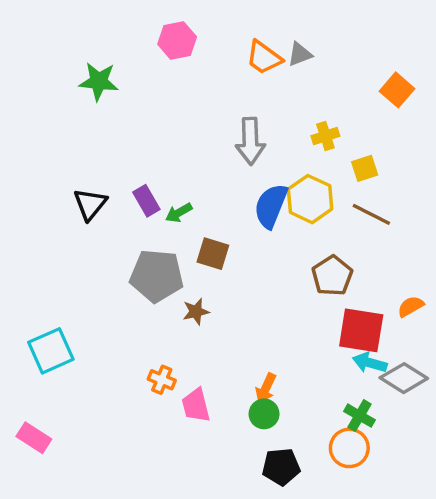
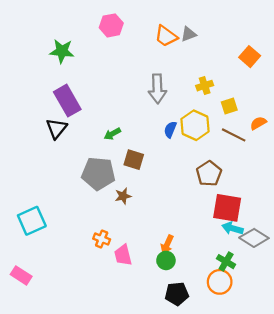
purple rectangle: (146, 201) -> (67, 101), moved, size x1.6
blue semicircle: (271, 206) -> (170, 130), size x0.6
orange semicircle: (411, 306) -> (258, 123), moved

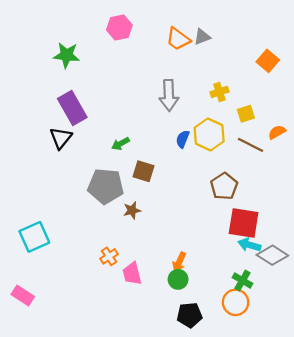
orange cross: (102, 239) -> (109, 256), turned 35

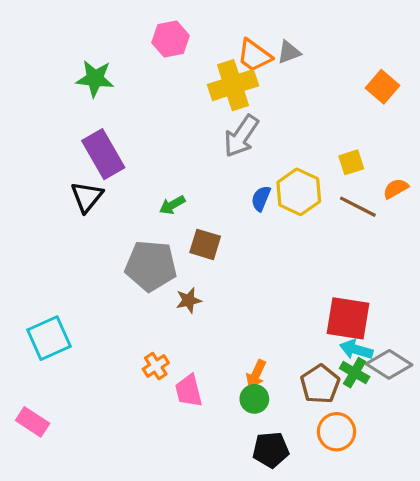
yellow cross: (219, 92) -> (233, 85), moved, size x1.8
gray arrow: (169, 95) -> (241, 136), turned 36
brown pentagon: (224, 186) -> (320, 384), moved
green cross: (242, 281) -> (355, 373), moved

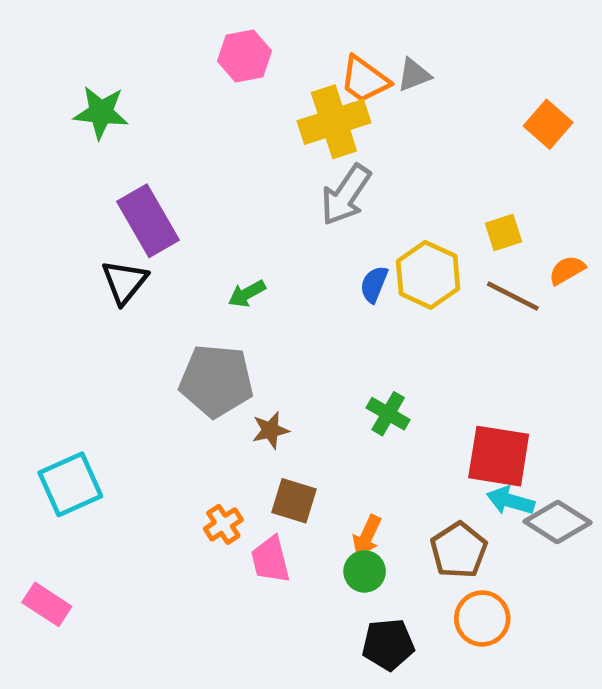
green star: (95, 79) -> (101, 112), moved
brown square: (205, 244) -> (294, 501), moved
green cross: (355, 373) -> (388, 414), moved

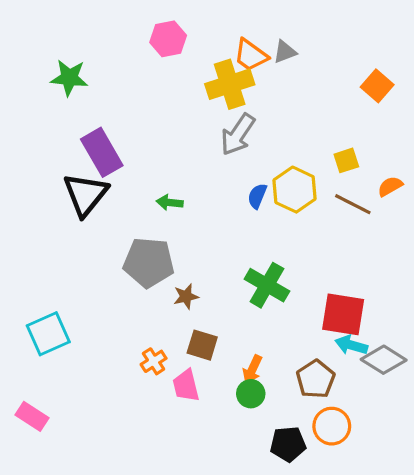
black triangle: (124, 282) -> (85, 194), size x1.4
green arrow: (247, 294) -> (170, 203), turned 35
green cross: (388, 414) -> (267, 285), size x1.5
black pentagon: (388, 644) -> (288, 444), moved

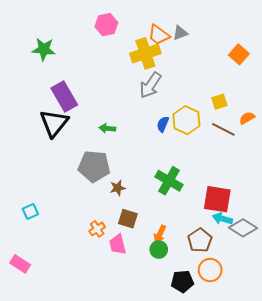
cyan square: (48, 334) -> (30, 212), size x0.6

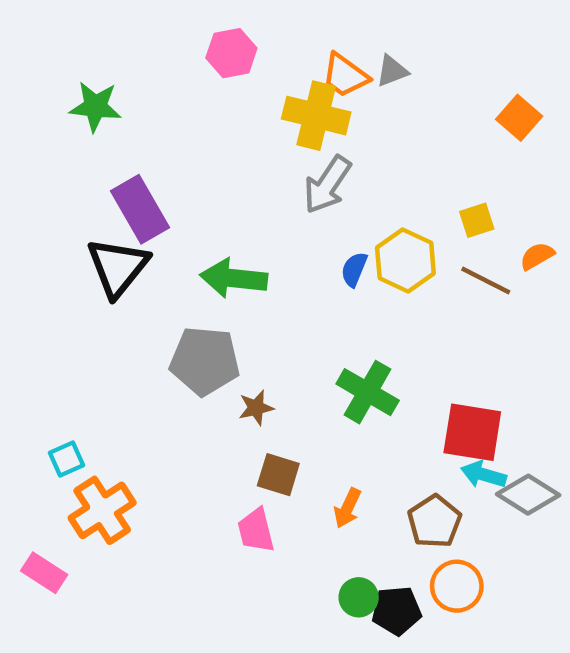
yellow cross: (145, 53) -> (316, 116), turned 32
green arrow: (107, 128) -> (234, 278), size x1.8
orange cross: (97, 229) -> (102, 510), moved, size x1.8
green circle: (159, 249) -> (359, 597), moved

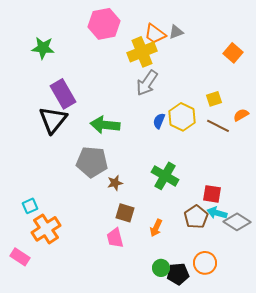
pink hexagon: (231, 53) -> (104, 24), size x1.4
yellow cross: (316, 116) -> (142, 52), turned -36
red square: (472, 432) -> (212, 194), size x0.7
brown pentagon: (434, 521) -> (196, 217), moved

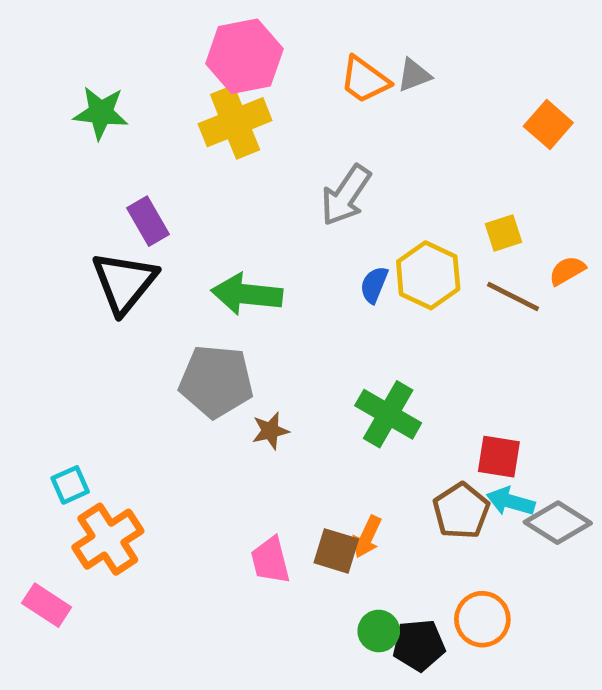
yellow cross: (142, 52) -> (235, 122), moved
purple rectangle: (63, 94) -> (148, 221), size x0.7
brown square: (125, 213) -> (336, 551), moved

